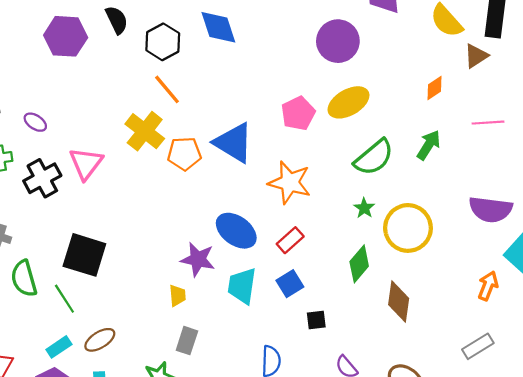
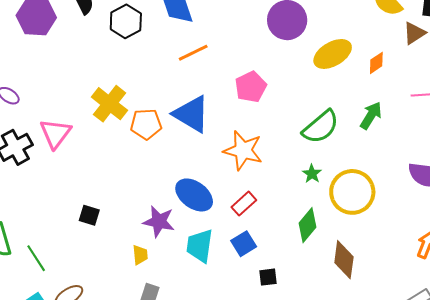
orange line: (167, 89) -> (193, 53), moved, turned -76
yellow ellipse: (348, 102) -> (333, 54), moved
black square: (84, 255) -> (89, 215), moved, size x0.5

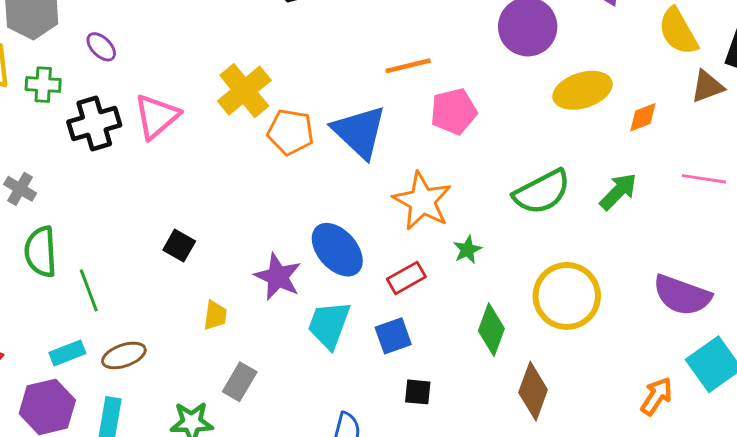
orange line: (193, 53) -> (408, 66), moved
green star: (312, 174) -> (467, 250), moved
green diamond: (307, 225) -> (491, 330), turned -32
yellow trapezoid: (140, 255) -> (215, 315), moved

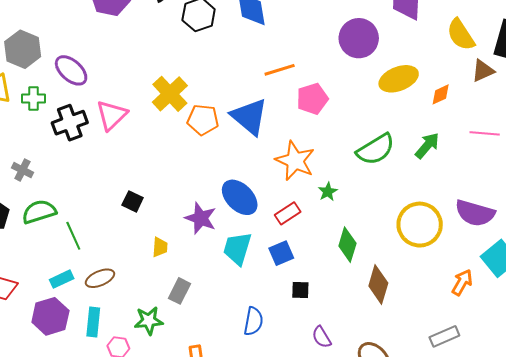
purple ellipse: (101, 47) -> (71, 70), size x1.6
green semicircle: (41, 252) -> (39, 212), turned 80
yellow circle: (567, 296) -> (420, 225), moved

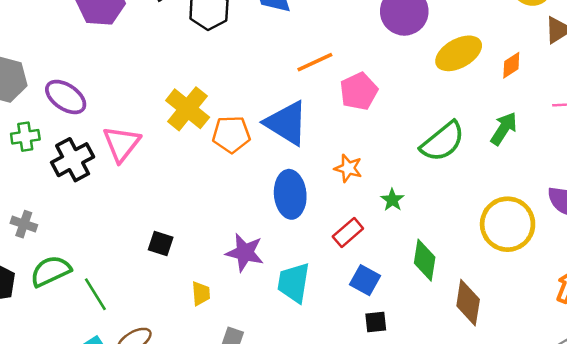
orange star: (295, 161) -> (348, 168), size x0.6
blue ellipse: (240, 197) -> (290, 194), moved, turned 48
blue square: (281, 253) -> (365, 280), moved, turned -30

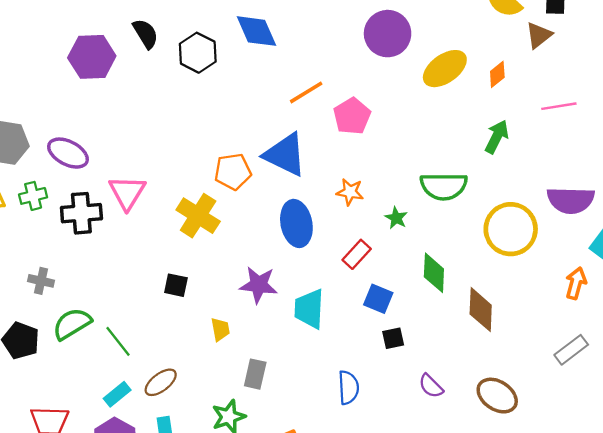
yellow cross: (188, 109) -> (198, 216), moved
green semicircle: (443, 141) -> (444, 186), moved, turned 45
black cross: (73, 160) -> (81, 213), turned 30

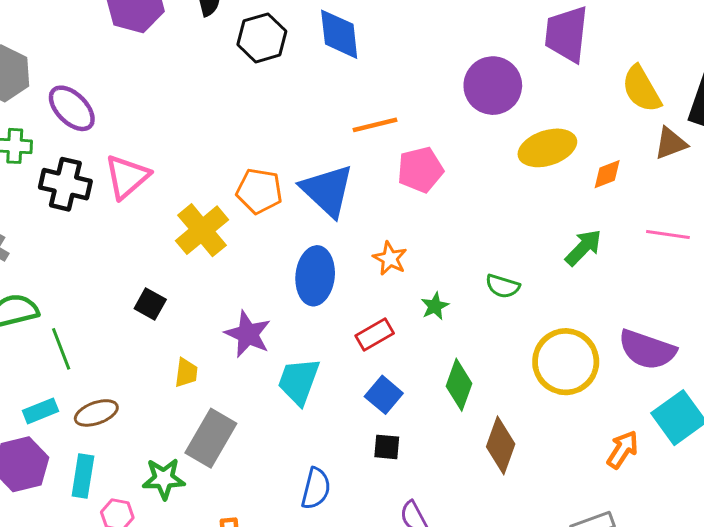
green semicircle: (444, 186) -> (503, 286), size x0.6
gray rectangle: (255, 374) -> (211, 438), size x1.5

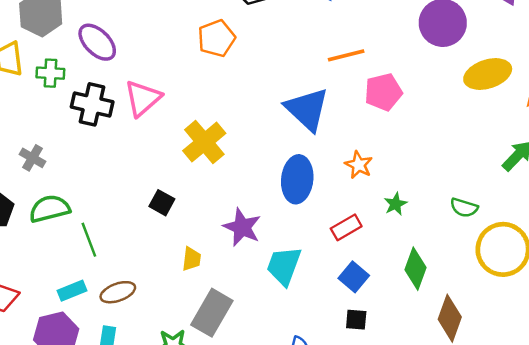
orange pentagon: (259, 191) -> (216, 38), moved, turned -30
green semicircle: (503, 286) -> (464, 208), moved

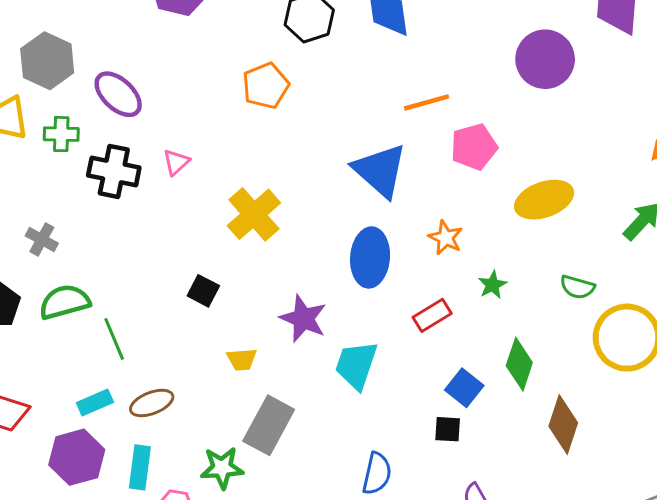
yellow ellipse: (488, 74) -> (544, 200), moved
pink triangle: (143, 98) -> (176, 162), size x0.6
yellow trapezoid: (192, 259) -> (242, 359), turned 80
blue square: (354, 277) -> (464, 388), moved

